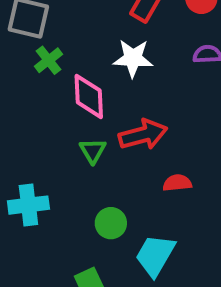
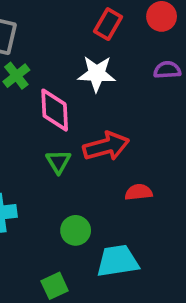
cyan trapezoid: (155, 255) -> (118, 261), turned 51

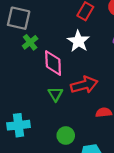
white star: (97, 74) -> (78, 41), turned 30

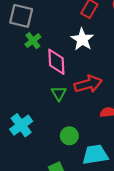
cyan cross: (19, 125) -> (21, 125), turned -30

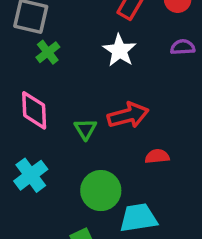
pink diamond: (56, 62) -> (34, 110), moved
green circle: (69, 136) -> (101, 191), size x1.5

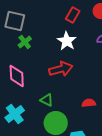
red arrow: (128, 115) -> (61, 69), moved
green triangle: (85, 129) -> (47, 100), moved, turned -32

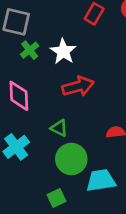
white star: (67, 41) -> (63, 51), moved

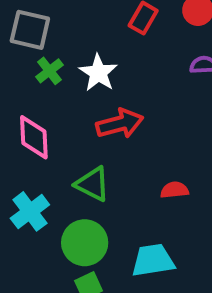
green triangle: (59, 128) -> (92, 184), size x1.4
green circle: (71, 159) -> (85, 243), moved

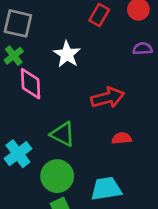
green cross: (49, 71) -> (14, 56), moved
red arrow: (120, 124) -> (108, 98), moved
pink diamond: (34, 137) -> (31, 84), moved

